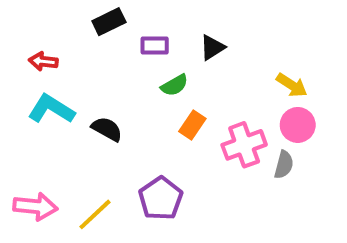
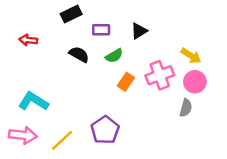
cyan L-shape: (51, 109) -> (33, 101), moved
black semicircle: (107, 129) -> (79, 54), moved
pink cross: (244, 145) -> (160, 75), moved

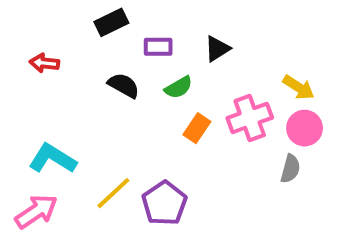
pink arrow: (23, 135) -> (36, 211), turned -40
yellow line: (62, 140) -> (113, 193), moved

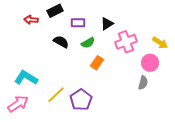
red arrow: (44, 63) -> (31, 20), moved
yellow arrow: (298, 87) -> (160, 43), moved
pink cross: (250, 118) -> (126, 42), moved

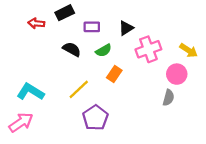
yellow line: (56, 95) -> (79, 89), moved

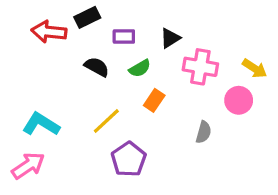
red arrow: (36, 23) -> (49, 32), size x1.5
pink cross: (148, 49) -> (200, 67), turned 30
gray semicircle: (168, 98) -> (204, 132), moved

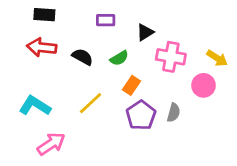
black rectangle: (87, 17) -> (44, 15), moved, turned 30
red arrow: (49, 32) -> (42, 47), moved
purple rectangle: (124, 37) -> (106, 20), moved
purple pentagon: (129, 159) -> (141, 115), moved
pink arrow: (28, 166) -> (51, 144), moved

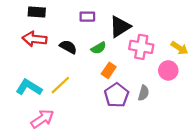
black triangle: (145, 32) -> (120, 27), size x1.5
yellow line: (91, 103) -> (60, 85), moved

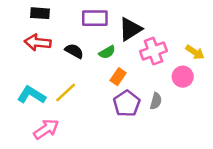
purple rectangle: (87, 17) -> (95, 18), size x1.5
pink cross: (141, 47) -> (153, 51), turned -30

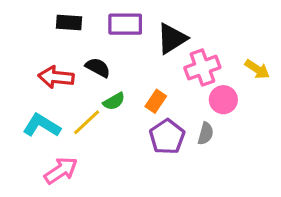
black rectangle: (40, 13) -> (69, 22), moved
red arrow: (38, 42) -> (56, 77), moved
green semicircle: (107, 52) -> (114, 101), moved
pink circle: (183, 77) -> (223, 100), moved

